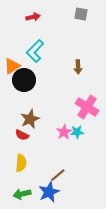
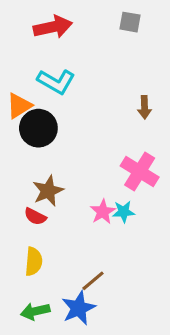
red arrow: (33, 17) -> (53, 27), size x1.6
cyan L-shape: (35, 51) -> (56, 82), turned -105
brown arrow: (78, 67) -> (144, 107), moved

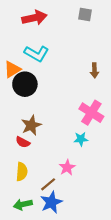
pink star: (103, 212) -> (67, 167), moved
brown line: (93, 281) -> (48, 184), moved

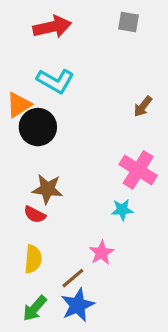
brown arrow: (95, 70) -> (143, 106), turned 40
brown star: (31, 125) -> (47, 189), turned 30
green arrow: (23, 204) -> (35, 308), turned -36

